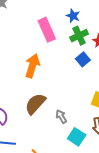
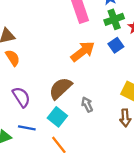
orange arrow: (32, 66) -> (83, 51), moved, turned 30
cyan square: (77, 137) -> (57, 117), moved

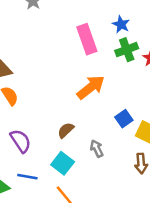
blue square: (116, 45) -> (124, 119), moved
brown semicircle: (60, 88) -> (66, 130), size x0.6

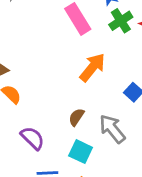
gray arrow: (97, 149) -> (112, 129), size x1.6

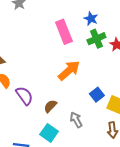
gray arrow: (112, 129) -> (76, 120), size x0.7
purple semicircle: (33, 138) -> (24, 96), moved

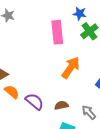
pink rectangle: (64, 32) -> (57, 32), turned 30
brown semicircle: (50, 106) -> (61, 105), turned 48

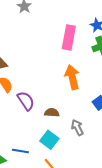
orange arrow: (71, 68) -> (72, 77), turned -65

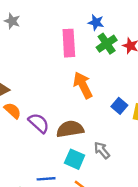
brown semicircle: (52, 113) -> (70, 129), size x1.6
gray arrow: (77, 128) -> (102, 150), moved

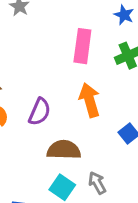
blue star: (96, 22) -> (124, 15), moved
purple semicircle: (39, 123) -> (40, 112), moved, turned 60

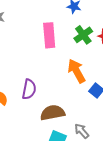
orange arrow: (90, 100) -> (77, 71), moved

